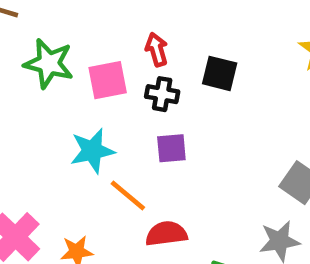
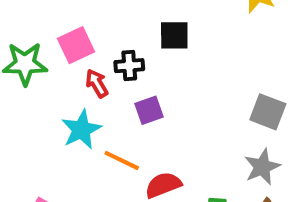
red arrow: (157, 50) -> (97, 83), moved
pink square: (108, 80) -> (76, 45), moved

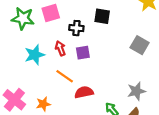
red arrow: (97, 83) -> (60, 48), moved
gray square: (268, 112) -> (140, 45), moved
cyan star: (81, 130) -> (35, 55), moved

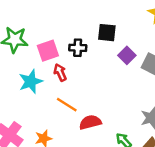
pink square: (51, 13) -> (48, 51), moved
purple square: (83, 53) -> (127, 55), moved, turned -32

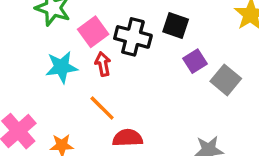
black cross: (78, 48) -> (133, 37), size x1.5
pink square: (48, 51) -> (93, 32), turned -30

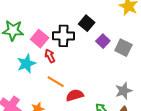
black square: (176, 26) -> (87, 23), turned 35

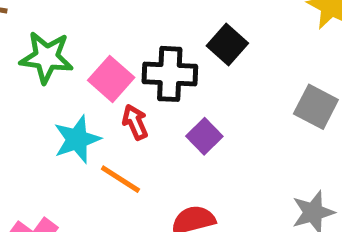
purple square: (103, 41) -> (204, 136), moved
orange line: (56, 82) -> (120, 179), moved

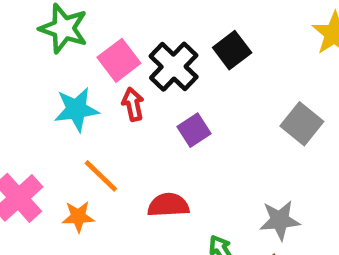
black cross: (170, 74) -> (174, 67), turned 30
orange line: (120, 179) -> (101, 176), moved

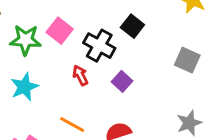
pink square: (119, 60) -> (60, 31), moved
cyan star: (76, 109) -> (24, 87), moved

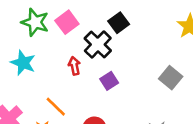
black square: (132, 26) -> (119, 23), moved
cyan star: (24, 87) -> (23, 63), turned 30

